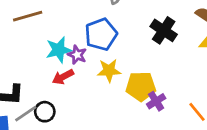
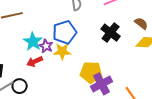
cyan star: (59, 50) -> (33, 42), turned -30
yellow star: (109, 71) -> (62, 51), moved
purple cross: (156, 101) -> (102, 84), size x1.5

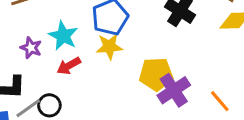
purple star: (46, 46) -> (31, 48), moved

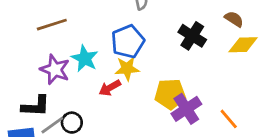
purple star: (31, 48) -> (55, 70), size x1.5
red arrow: (69, 66) -> (110, 88), moved

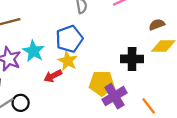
brown semicircle: (234, 19) -> (157, 25), turned -56
black cross: (192, 36) -> (132, 59), moved, turned -35
yellow star: (127, 69) -> (68, 61), turned 30

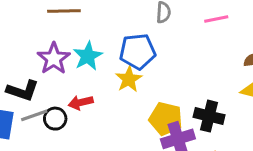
black cross: (132, 59) -> (209, 116), moved
red arrow: (53, 76) -> (81, 103), moved

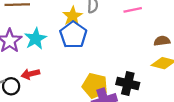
blue pentagon: (138, 51) -> (73, 35), turned -30
yellow star: (129, 79) -> (72, 16), moved

